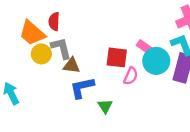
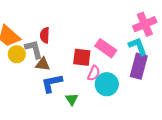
red semicircle: (54, 21) -> (45, 35), moved
pink rectangle: (145, 47) -> (106, 48), size x1.5
cyan circle: (156, 61) -> (107, 84), moved

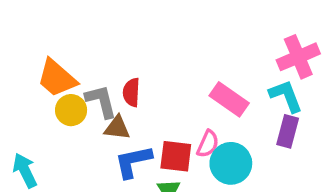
red semicircle: (45, 35) -> (131, 92), moved
red square: (82, 57) -> (176, 156), moved
purple rectangle: (139, 66) -> (288, 131), size x0.7

